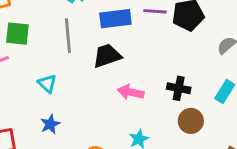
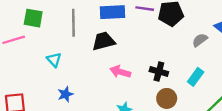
blue star: (50, 124) -> (65, 94), moved

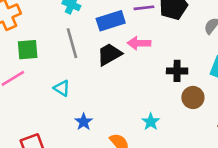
pink arrow: (120, 72) -> (139, 43), moved

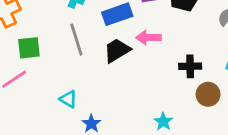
cyan triangle: (62, 88) -> (68, 99), moved

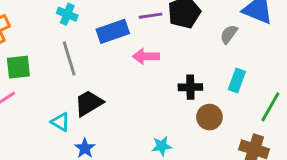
black trapezoid: (117, 50) -> (89, 103), moved
cyan star: (163, 122) -> (162, 146), turned 30

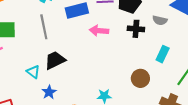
gray semicircle: (229, 34) -> (160, 20), turned -120
black cross: (190, 87) -> (136, 29), moved

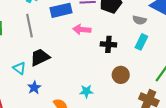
black cross: (136, 29) -> (108, 44), moved
cyan rectangle: (163, 54) -> (141, 42), moved

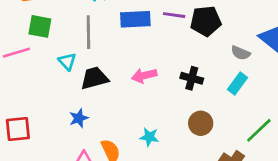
pink arrow: (82, 29) -> (144, 76), moved, turned -30
cyan triangle: (19, 68) -> (67, 61), moved

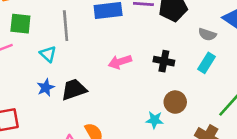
black trapezoid: (94, 78) -> (74, 90), moved
blue star: (79, 118) -> (46, 88), moved
cyan star: (149, 137) -> (155, 120), moved

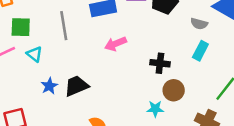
cyan triangle: (48, 54) -> (34, 54), moved
black cross: (164, 61) -> (160, 63), moved
pink arrow: (120, 62) -> (116, 44), moved

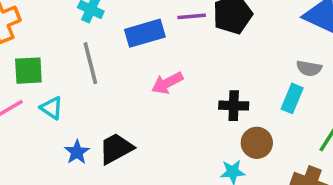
gray semicircle: (199, 24) -> (309, 68), moved
cyan rectangle: (200, 51) -> (292, 98), moved

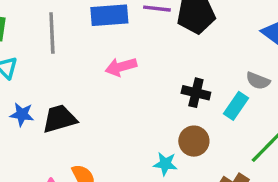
black cross: (234, 106) -> (196, 93), moved
blue star: (77, 152) -> (22, 114), turned 30

